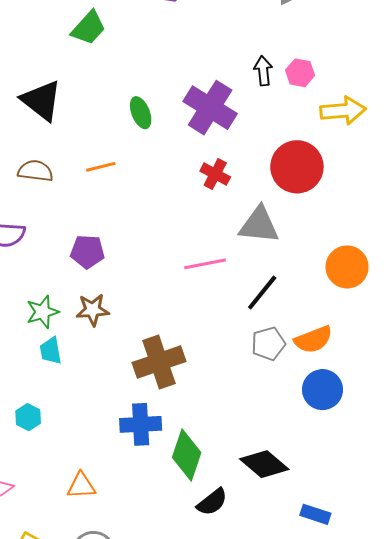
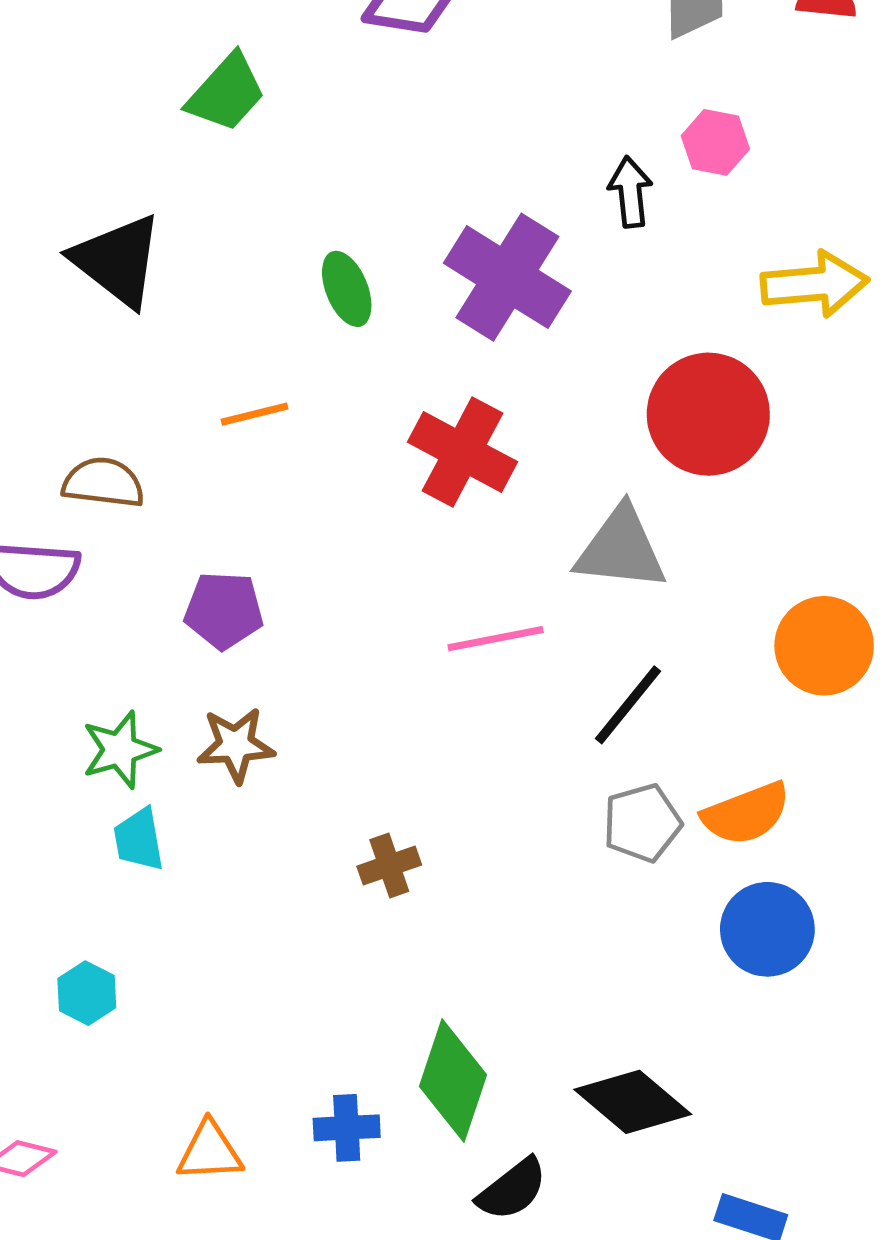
pink hexagon: (300, 73) -> (715, 142), moved
brown semicircle: (35, 171) -> (103, 483), moved
red cross: (215, 174) -> (463, 452), moved, size x1.5
brown cross: (159, 362) -> (389, 866), size x0.5
blue cross: (141, 424) -> (347, 1128), moved, size x0.7

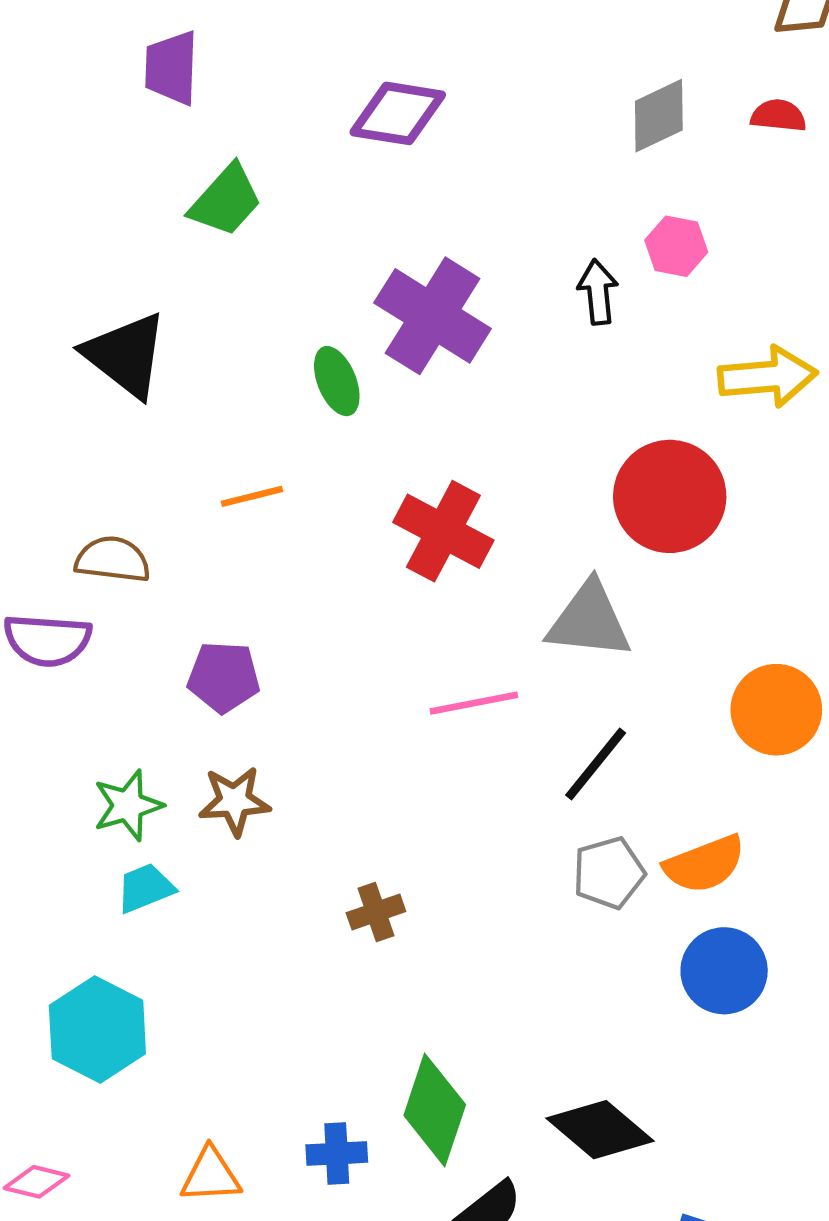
purple cross: (507, 277) -> (433, 316), moved
cyan trapezoid: (139, 840) -> (145, 888), turned 78
cyan hexagon: (87, 993) -> (97, 1030), size x1.8

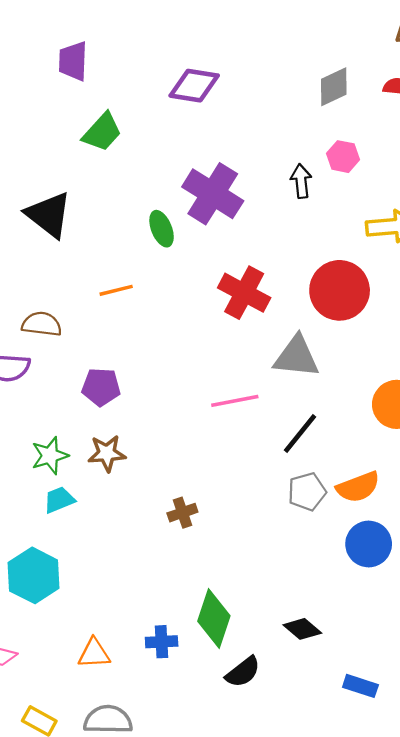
red cross: (443, 531) -> (244, 293), moved
black diamond: (600, 1130) -> (302, 629), size x0.7

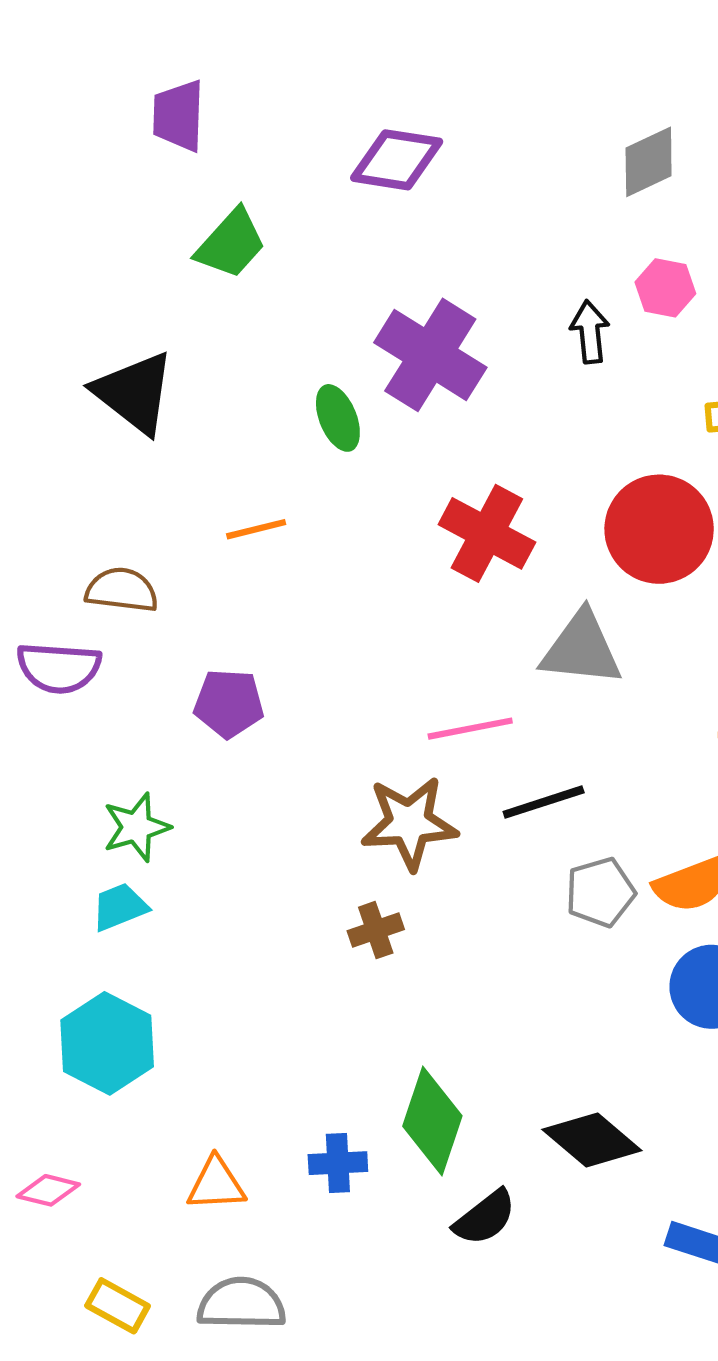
black line: (300, 433) -> (544, 802), moved, turned 33
brown star: (107, 453) -> (409, 823), moved, size x1.4
cyan trapezoid: (59, 500) -> (120, 907), moved
black diamond: (302, 629) -> (592, 1140), size x1.4

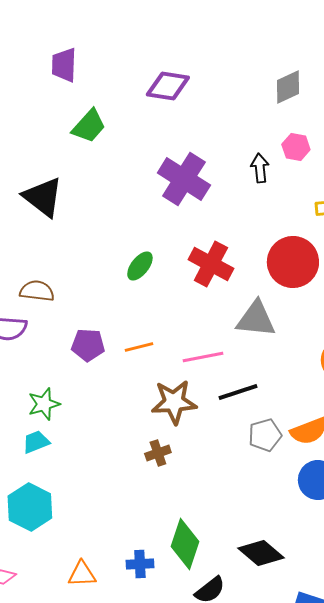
green ellipse: (338, 418) -> (140, 266), moved, turned 60
orange line: (256, 529) -> (139, 347), moved

